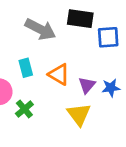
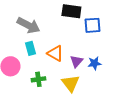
gray arrow: (40, 29) -> (28, 25), moved
green cross: (24, 109) -> (38, 79), moved, turned 32

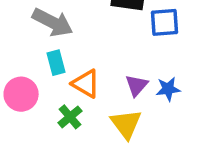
orange triangle: (55, 53) -> (86, 84), moved
green cross: (38, 79) -> (70, 117), turned -32

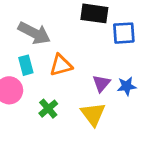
cyan rectangle: (56, 63) -> (26, 65), moved
orange triangle: (86, 84) -> (61, 65), moved, turned -45

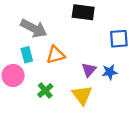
blue square: (124, 33) -> (119, 39), moved

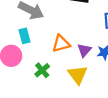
orange triangle: (56, 55) -> (61, 44), moved

